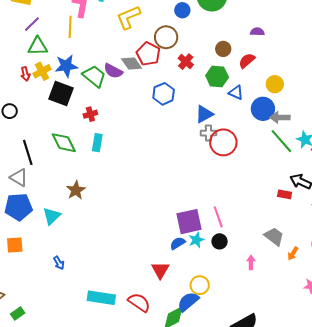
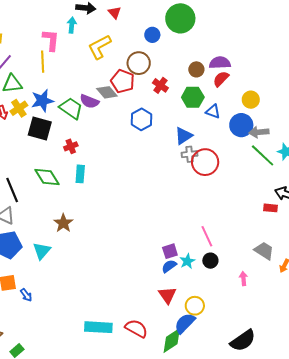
purple semicircle: (257, 32) -> (220, 63), moved, size x1.5
purple square: (189, 222) -> (170, 251), moved, size x0.6
blue arrow: (59, 263) -> (26, 295), moved
red triangle: (160, 270) -> (167, 295), moved

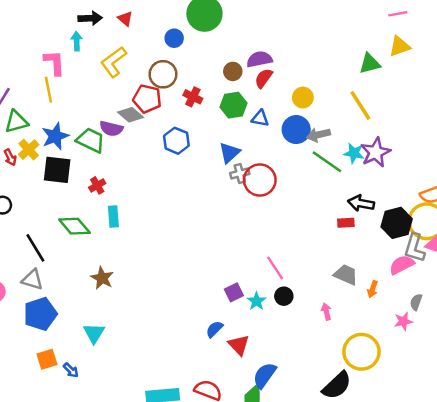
cyan triangle: (42, 251) -> (94, 333), moved
blue semicircle: (169, 266) -> (214, 329), moved
yellow circle: (195, 306) -> (361, 352), moved, size x1.6

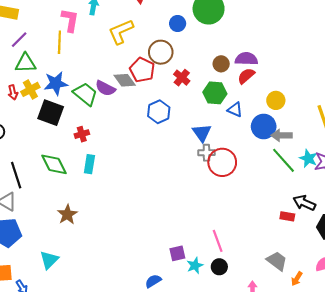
blue triangle: (229, 153) -> (202, 133), turned -36

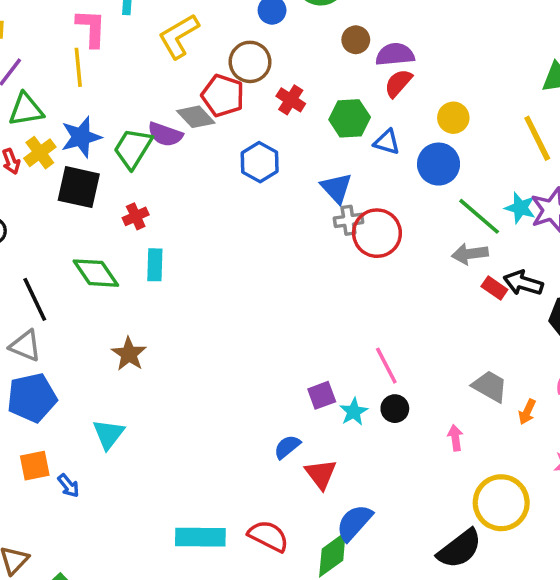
brown circle: (221, 64) -> (356, 40), moved
green trapezoid: (85, 94) -> (133, 148), turned -90
gray arrow: (282, 135) -> (470, 254), moved
red rectangle: (287, 216) -> (494, 288), moved, turned 32

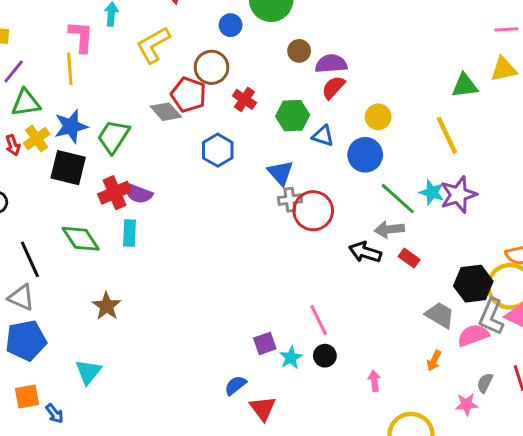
purple semicircle: (165, 134) -> (138, 193), moved
red cross: (136, 216) -> (115, 193), size x1.5
black arrow: (523, 283) -> (365, 252), moved
gray trapezoid: (490, 386) -> (440, 315), moved

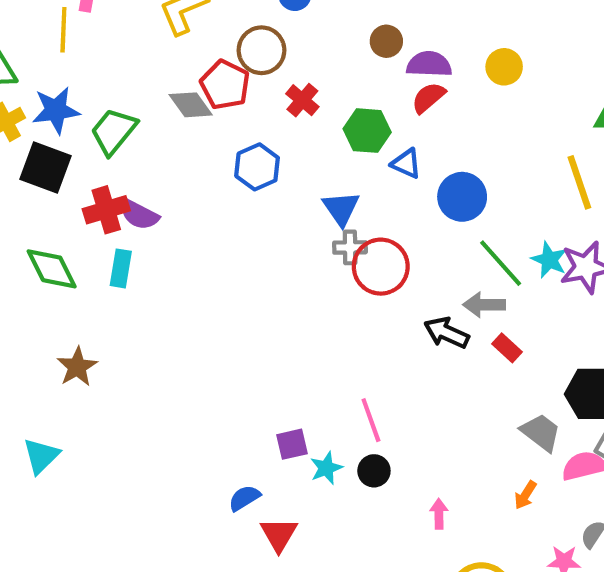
yellow circle: (378, 117) -> (504, 67), moved

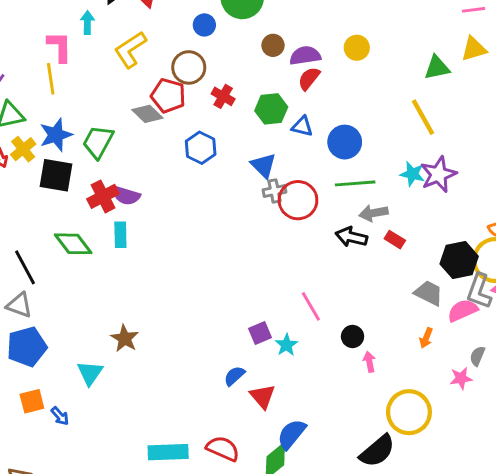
green line: (501, 263) -> (355, 183), moved, turned -42
brown star: (77, 367) -> (125, 338), moved
black circle: (374, 471) -> (353, 336), moved

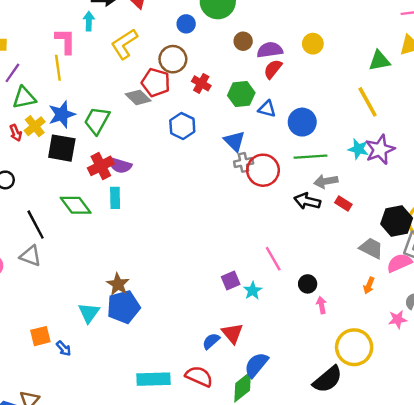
blue pentagon: (27, 347) -> (123, 307), moved
blue semicircle: (234, 376) -> (211, 341), moved

